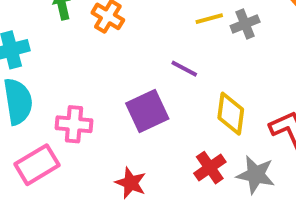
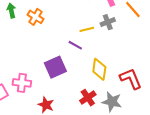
yellow line: (209, 19) -> (87, 29), moved
pink cross: (74, 124) -> (22, 83), moved

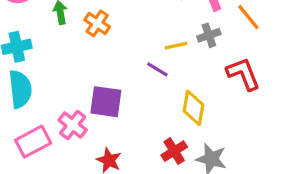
purple square: (55, 67) -> (106, 102), moved, turned 30
red L-shape: (131, 79) -> (243, 74), moved
pink cross: (22, 83) -> (73, 125), turned 30

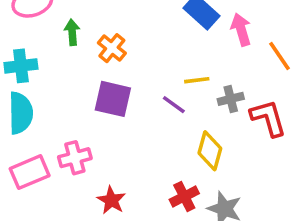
gray cross: (209, 35) -> (231, 99), moved
purple square: (106, 102) -> (113, 99), moved
pink cross: (73, 125) -> (75, 158), turned 32

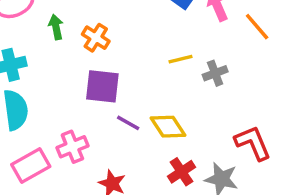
purple line: (174, 105) -> (128, 123), moved
red L-shape: (268, 118) -> (253, 143), moved
yellow diamond: (210, 151) -> (168, 127), moved, turned -42

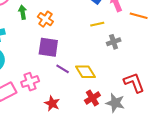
orange line: (257, 27) -> (139, 16), turned -36
yellow line: (181, 59) -> (97, 24), moved

